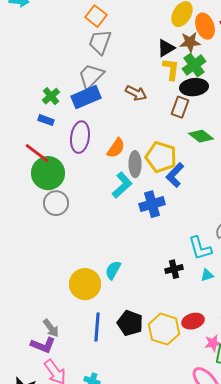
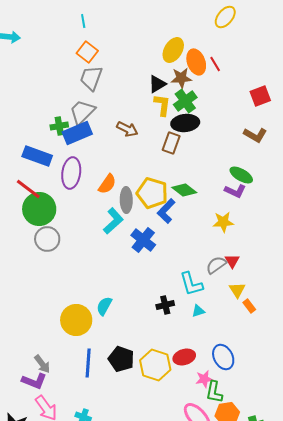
green cross: (51, 96) -> (59, 126), moved, turned 30
blue rectangle: (46, 120) -> (37, 156), size x1.8
green diamond: (201, 136) -> (184, 190), moved
blue cross: (152, 204) -> (143, 240), turned -35

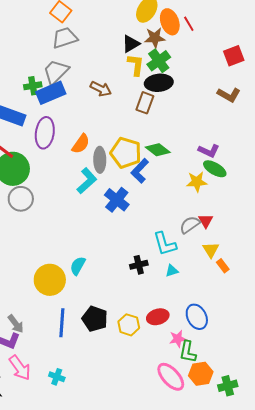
gray trapezoid: (91, 78) -> (65, 38), turned 52
green ellipse: (241, 175) -> (215, 169), moved
yellow hexagon: (155, 365) -> (129, 325), size x0.7

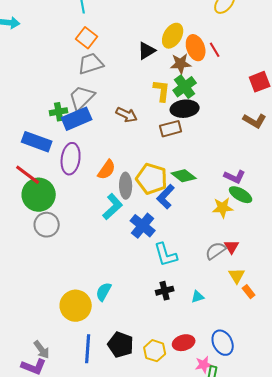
black triangle: (131, 44) -> (147, 51), moved
brown rectangle: (145, 103) -> (171, 129), turned 55
cyan L-shape: (165, 244) -> (166, 255), moved

